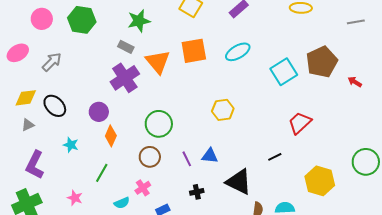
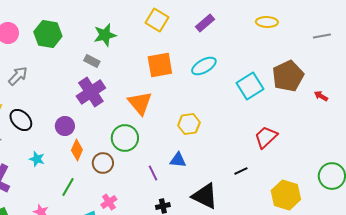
orange triangle: (158, 62) -> (140, 103), moved
blue triangle: (210, 156) -> (178, 160), moved
brown circle: (150, 157) -> (103, 163), moved

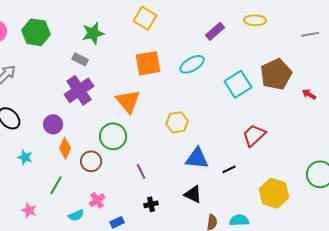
purple rectangle: (205, 23) -> (215, 31), moved
blue triangle: (178, 160) -> (197, 158), moved, size x1.4
black triangle: (205, 196) -> (193, 194), size x0.7

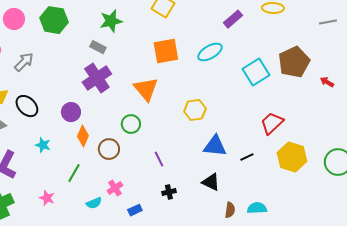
green circle: (113, 136) -> (131, 124), size x0.7
yellow hexagon: (274, 193) -> (292, 157), moved

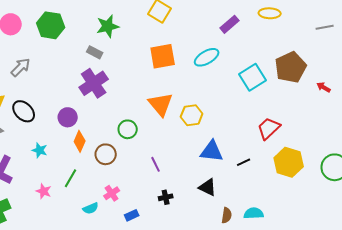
orange triangle: (146, 89) -> (161, 104), moved
pink star: (47, 198) -> (44, 191), moved

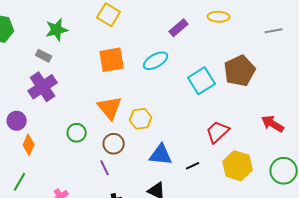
red arrow: (324, 87) -> (273, 124), moved, size x1.6
brown circle: (106, 154) -> (114, 144), moved

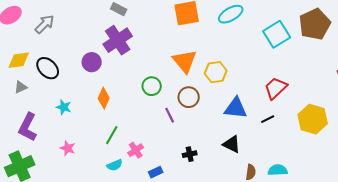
purple circle: (17, 121) -> (92, 62), moved
red trapezoid: (218, 132) -> (276, 88), moved
purple line: (105, 168) -> (170, 115), moved
green line: (20, 182) -> (112, 135), moved

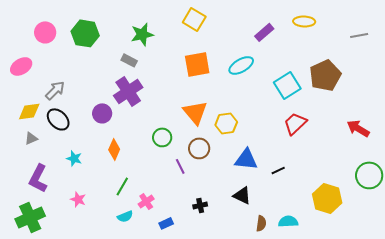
gray arrow: (45, 24) -> (55, 90), moved
red trapezoid: (276, 88) -> (295, 123), moved
yellow hexagon: (313, 119) -> (327, 198), moved

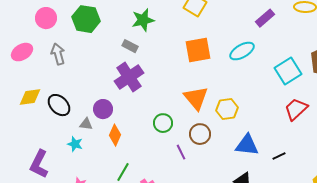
gray arrow: (55, 90) -> (58, 54), moved, turned -60
purple circle: (102, 113) -> (103, 109), moved
gray triangle: (31, 138) -> (86, 124), moved, turned 32

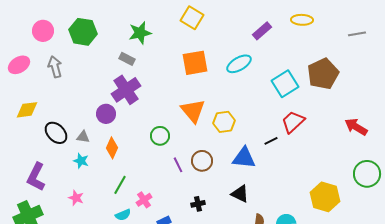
black ellipse: (59, 105) -> (56, 133), moved
purple circle: (103, 109) -> (106, 114), moved
brown circle: (200, 134) -> (202, 161), moved
cyan star: (75, 144) -> (81, 161), moved
black line: (279, 156) -> (271, 141), moved

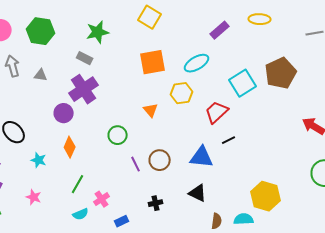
orange triangle: (193, 111) -> (151, 110), size x0.6
yellow hexagon: (224, 122) -> (182, 93), moved
red trapezoid: (293, 122) -> (217, 112), moved
gray triangle: (83, 137) -> (41, 75), moved
yellow hexagon: (325, 197) -> (266, 196), moved

